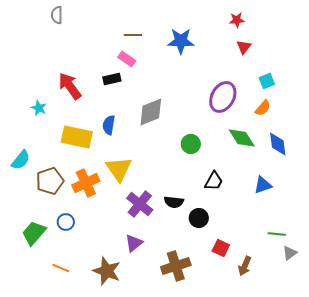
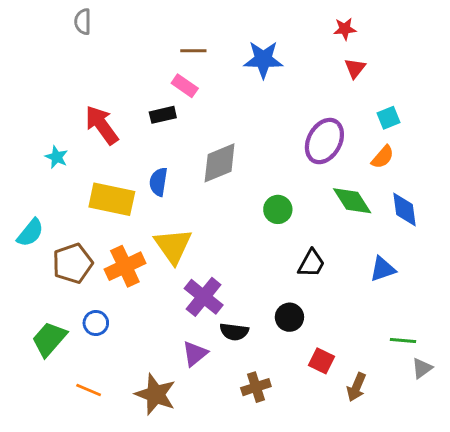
black semicircle: (174, 202) -> (234, 332), moved
brown cross: (176, 266) -> (256, 387), size x0.7

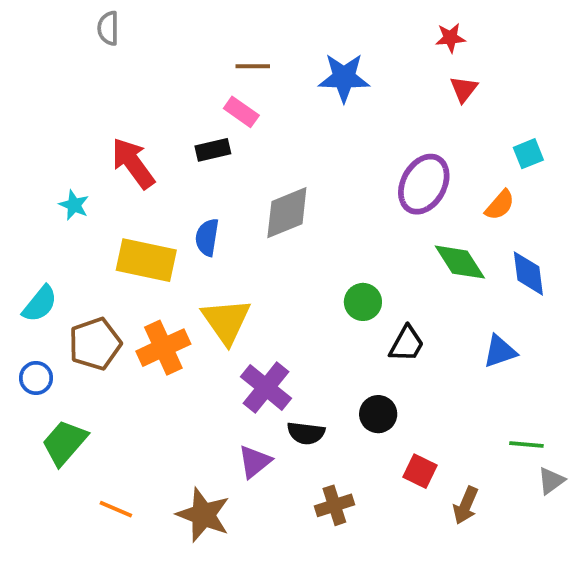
cyan square: (388, 118) -> (528, 154), moved
green circle: (278, 209) -> (363, 302), moved
blue circle: (96, 323) -> (36, 378), moved

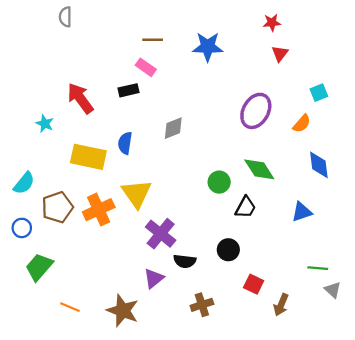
gray diamond: (287, 213) -> (173, 128), size x0.7
green diamond: (460, 262) -> (259, 169), moved
gray triangle: (551, 481) -> (333, 290), turned -42

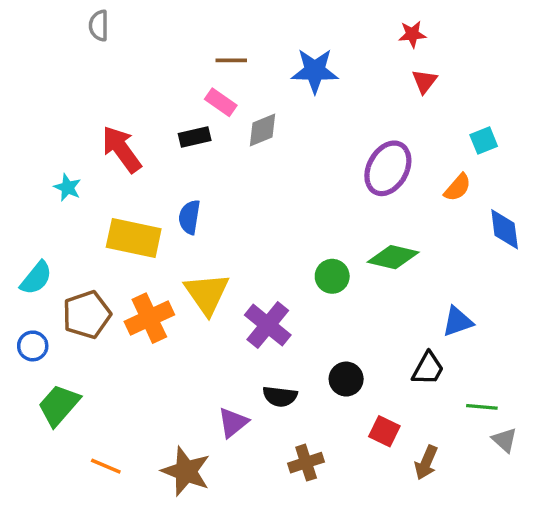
gray diamond: (173, 128) -> (263, 130), moved
blue diamond: (319, 165) -> (505, 229), moved
green diamond: (259, 169) -> (393, 257), turned -44
black trapezoid: (246, 207) -> (428, 369), moved
purple cross: (161, 234) -> (268, 325), moved

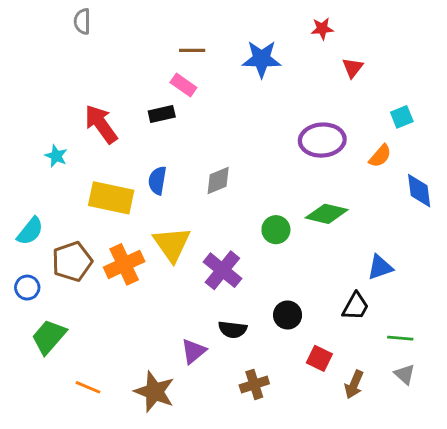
red star: (412, 34) -> (322, 29), moved
gray diamond: (263, 130) -> (218, 181), moved
purple ellipse: (388, 168) -> (322, 140), turned 57
gray triangle: (505, 440) -> (405, 374), moved

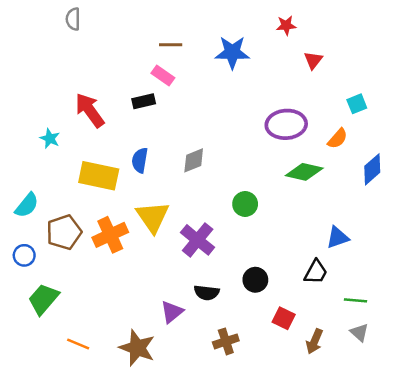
blue diamond: (419, 191) -> (372, 169), turned 56
green diamond: (327, 214) -> (304, 172), moved

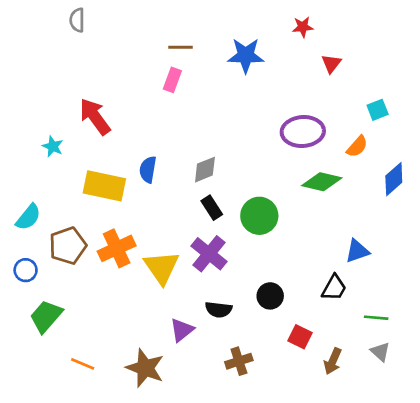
pink rectangle: (163, 76) -> (172, 80), turned 75
black rectangle: (144, 101) -> (212, 208), moved, turned 70
green circle: (245, 204) -> (259, 216), size x1.4
yellow triangle: (153, 217) -> (161, 267), moved

